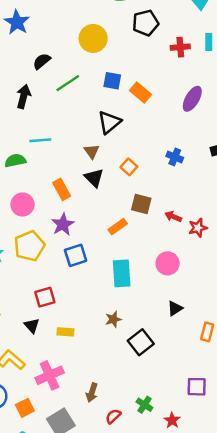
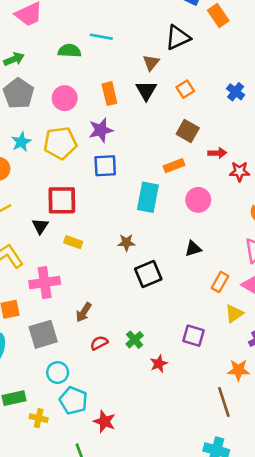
red arrow: (173, 217) -> (217, 153), turned 140
orange rectangle: (118, 227) -> (174, 166), moved
red square: (45, 297) -> (62, 200), size x1.4

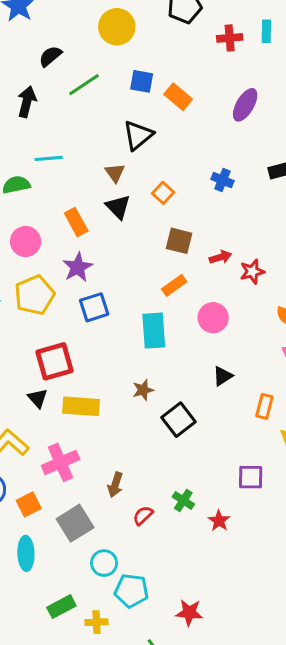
yellow rectangle: (73, 242) -> (81, 406), size x1.6
red star: (104, 421) -> (189, 613), moved

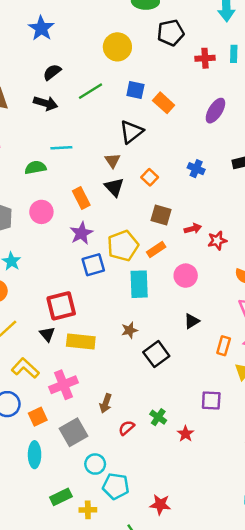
black semicircle: (50, 56) -> (52, 72), moved
black arrow: (27, 102) -> (46, 103), turned 90
yellow pentagon: (34, 295) -> (123, 246), moved

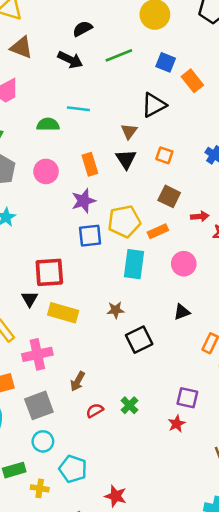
orange square: (150, 177) -> (164, 155), turned -35
red star: (186, 434) -> (177, 424), moved
cyan circle: (95, 464) -> (43, 441), moved

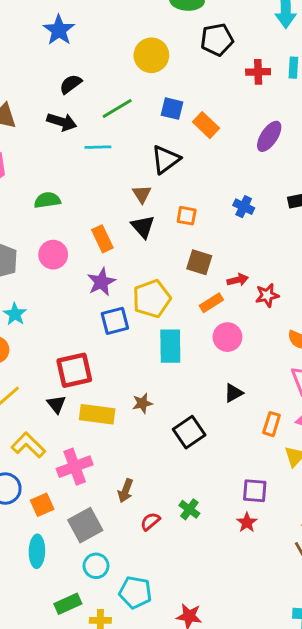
cyan line: (78, 109) -> (98, 147), moved
orange rectangle: (158, 231) -> (211, 303), moved
brown star: (116, 310) -> (142, 403), moved

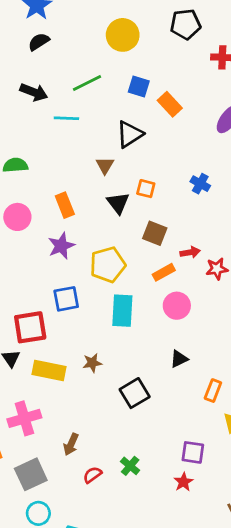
black semicircle: (71, 84) -> (39, 42), moved
black triangle: (143, 227) -> (118, 203), moved
blue square: (115, 321) -> (66, 299), moved

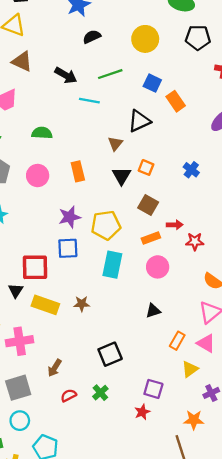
black semicircle: (39, 42) -> (92, 37), moved
purple star: (61, 246) -> (70, 217), moved
black square: (135, 393) -> (110, 354), moved

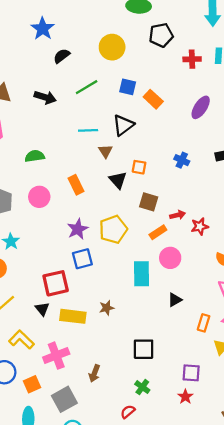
cyan line: (89, 101) -> (88, 130), moved
cyan rectangle: (112, 265) -> (141, 274), moved
black square: (110, 354) -> (144, 349), turned 35
red semicircle: (69, 395) -> (128, 412), moved

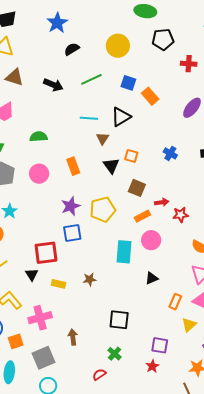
yellow rectangle: (73, 316) -> (59, 284), size x0.6
brown arrow: (94, 373) -> (73, 337), turned 147

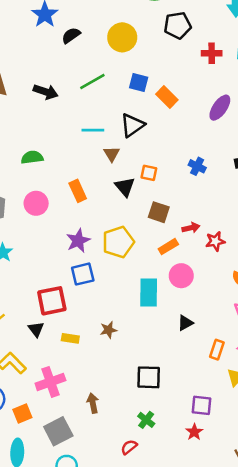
black semicircle: (72, 49) -> (71, 35), moved

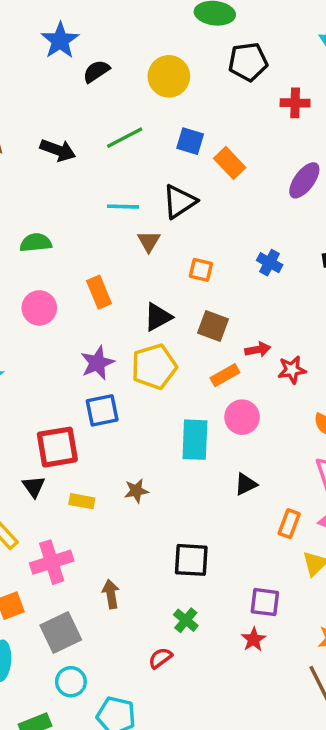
black triangle: (125, 187) -> (158, 317), moved, turned 40

